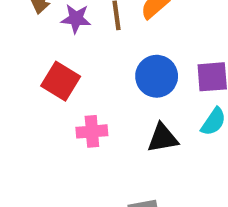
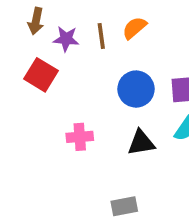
red square: (61, 81) -> (41, 75), moved

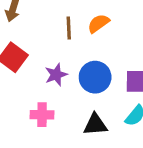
purple star: (66, 39) -> (56, 75), moved, turned -30

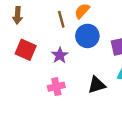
blue circle: (95, 77) -> (87, 36), moved

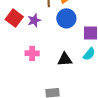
purple star: (60, 55) -> (34, 20), moved

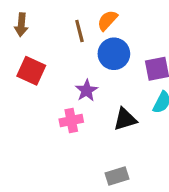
purple star: (34, 20) -> (87, 90), moved

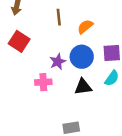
orange semicircle: (107, 20) -> (85, 27), moved
blue circle: (114, 54) -> (82, 57), moved

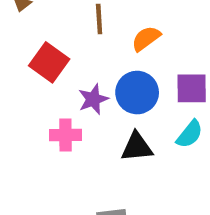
red square: (19, 41) -> (49, 62), moved

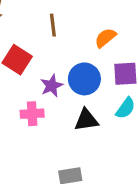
orange semicircle: (146, 39) -> (105, 38), moved

